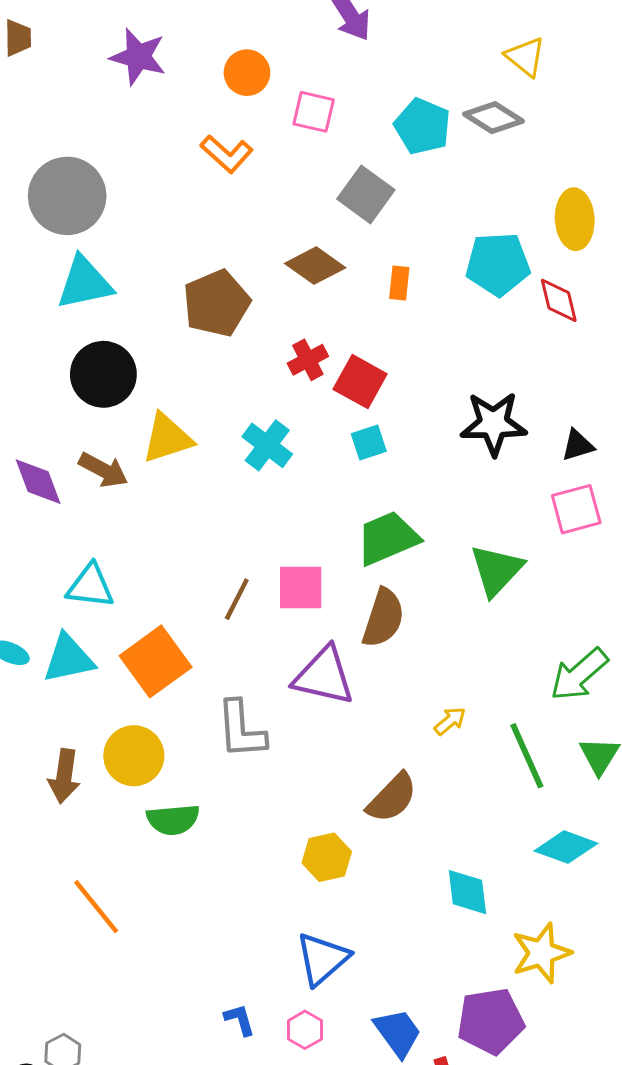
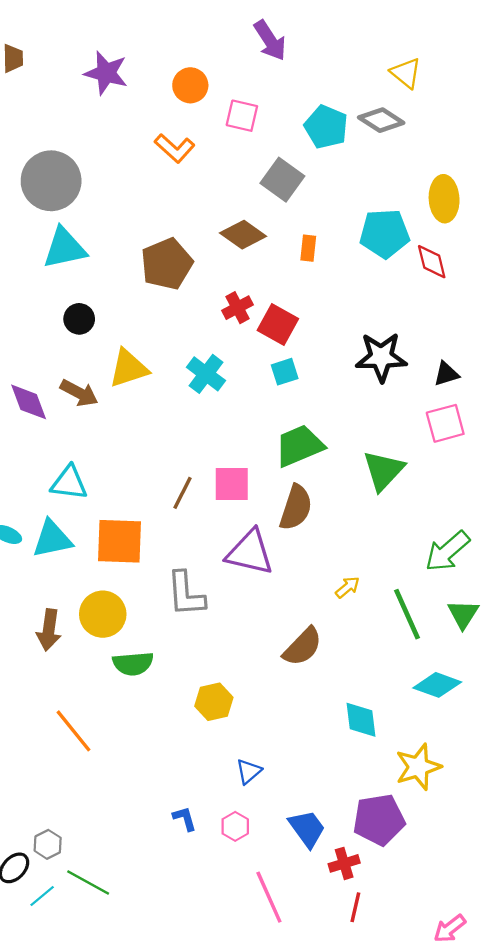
black circle: (103, 374) -> (79, 319), size x0.6
orange square: (156, 661) -> (120, 541), turned 38
yellow hexagon: (327, 857) -> (214, 702), moved
blue triangle: (322, 959) -> (249, 771), size x0.6

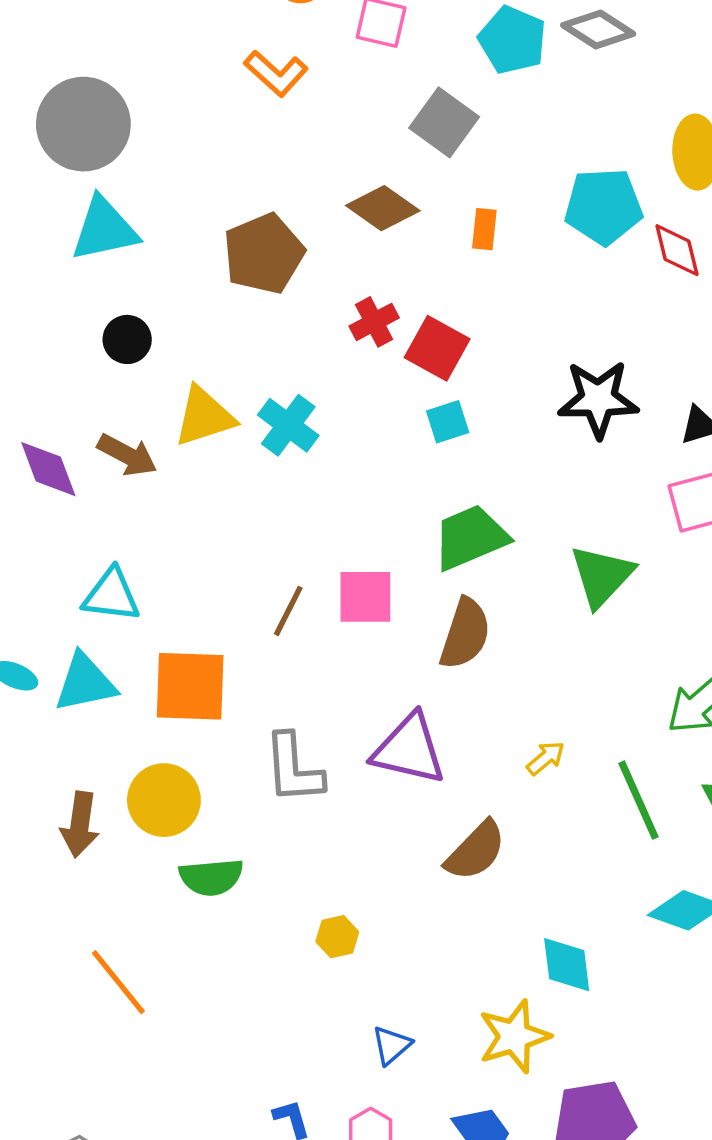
cyan cross: (206, 374) -> (288, 425), moved
purple triangle: (250, 552) -> (409, 749), moved
yellow hexagon: (214, 702) -> (337, 937), size x0.7
yellow star: (418, 767) -> (514, 1036), moved

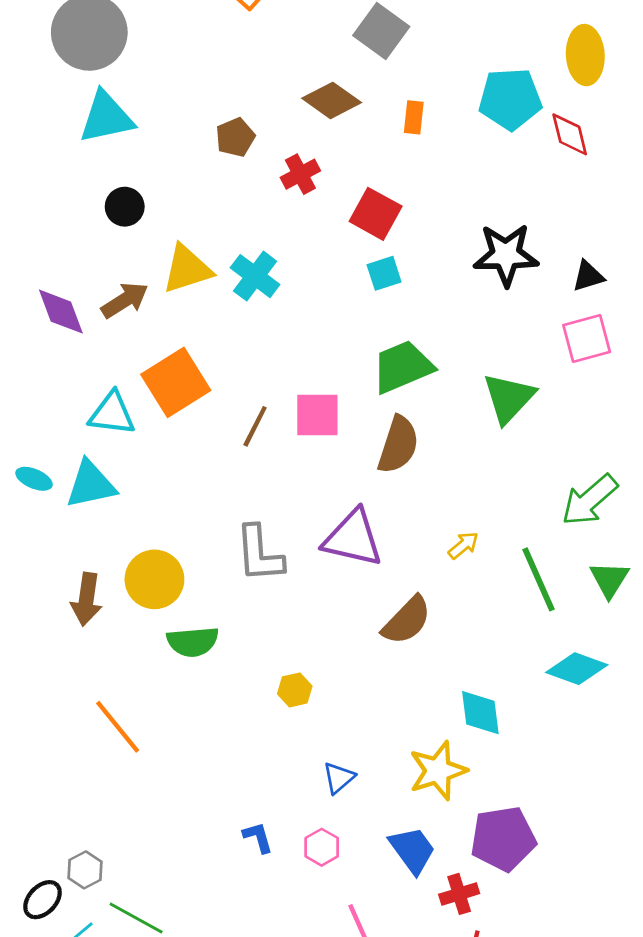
brown pentagon: (264, 254) -> (235, 137), size x0.6
red cross: (374, 322) -> (300, 174), moved
brown arrow: (127, 455) -> (125, 300), turned -60
orange square: (190, 686) -> (176, 382), moved, turned -34

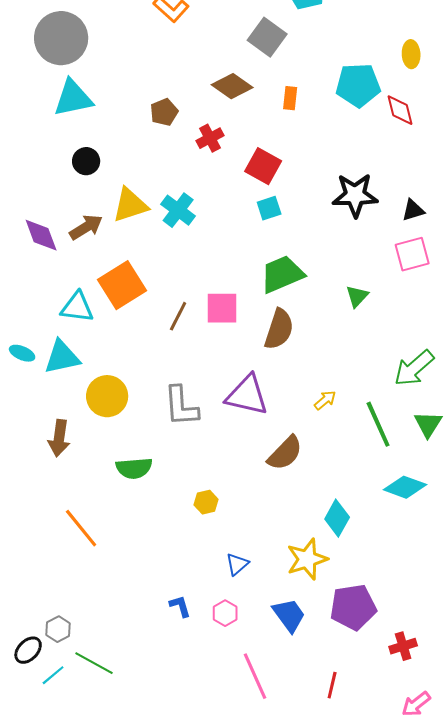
yellow ellipse: (585, 55) -> (411, 54), size x0.7
green triangle: (509, 398) -> (357, 296), size x0.6
yellow circle: (154, 579) -> (107, 396), moved
cyan diamond: (480, 713) -> (337, 518), turned 36
red cross: (459, 894) -> (403, 646), moved

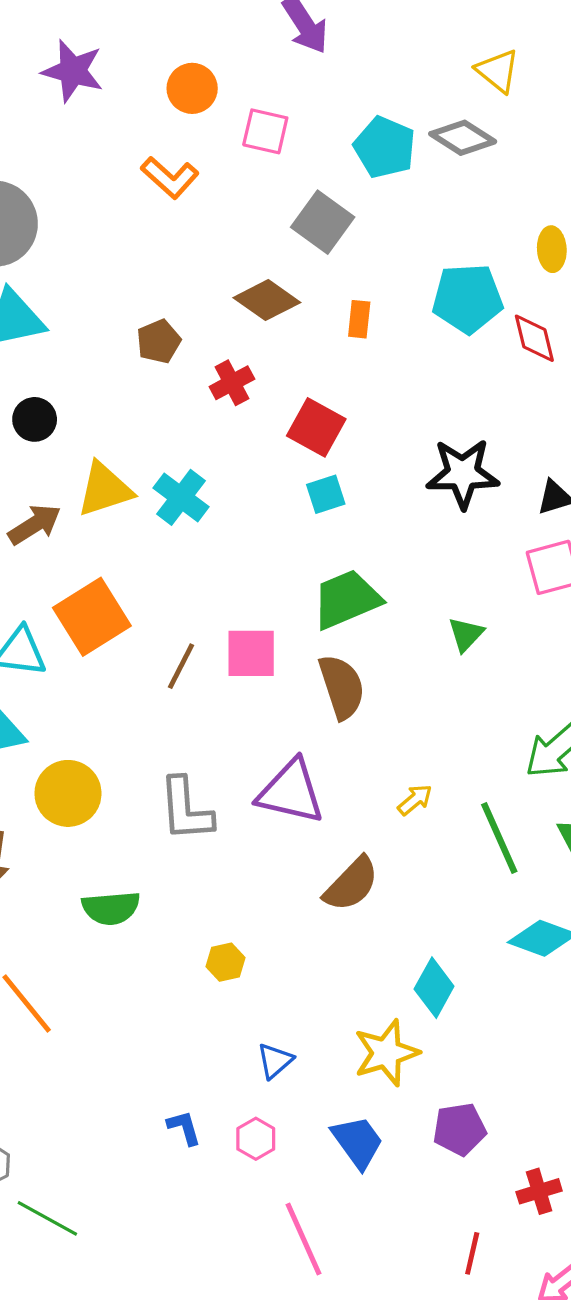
brown semicircle: (279, 329) -> (342, 687), turned -36
purple pentagon: (353, 607) -> (459, 1129), size x0.7
red line: (332, 685) -> (472, 1253), moved

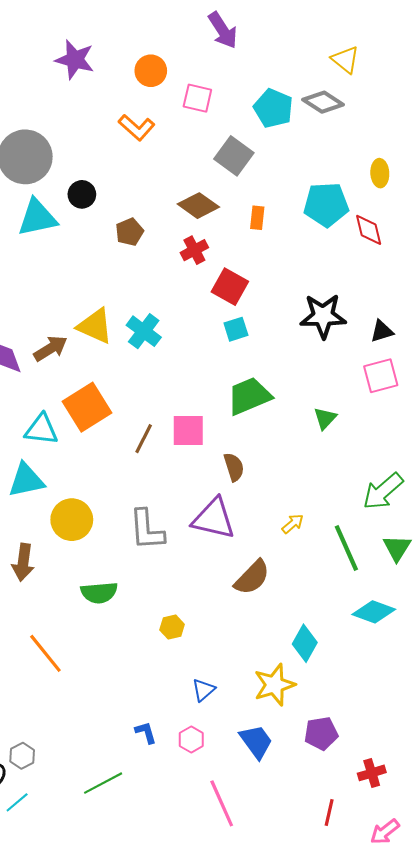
red cross: (232, 383) -> (194, 250), moved
black circle: (35, 419) -> (82, 194), moved
yellow triangle: (105, 489) -> (95, 326), turned 42
brown semicircle: (342, 687) -> (234, 467), moved, size x0.7
green line: (47, 1218) -> (103, 783), moved, turned -57

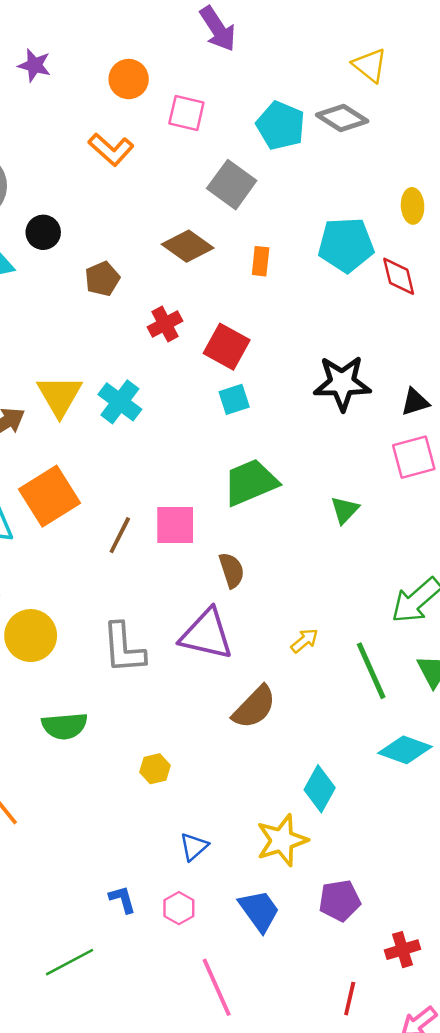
purple star: (75, 60) -> (34, 65), size x0.7
red cross: (194, 250) -> (165, 324), moved
yellow triangle: (95, 326) -> (60, 396), turned 36

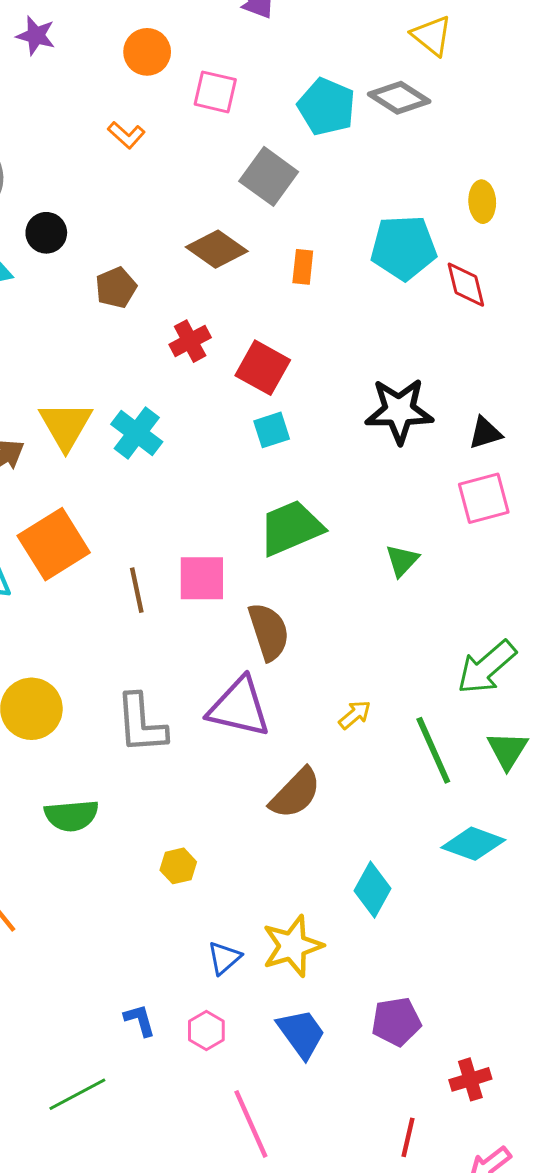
orange L-shape: (111, 149) -> (126, 135), size x0.7
brown line: (120, 535) -> (137, 590), turned -39
brown semicircle: (232, 570) -> (269, 632), size x1.4
yellow star: (282, 840) -> (292, 946), moved

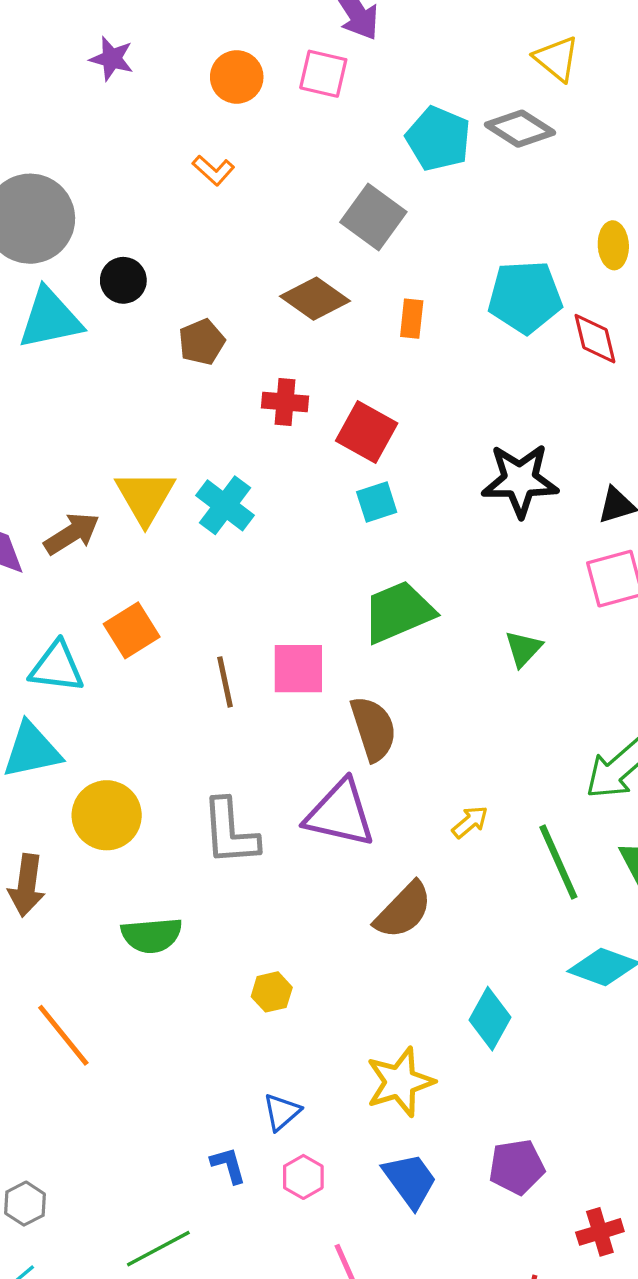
pink square: (215, 92) -> (323, 74), moved
red cross: (190, 341) -> (285, 402), turned 33
orange square: (54, 544) -> (132, 630), size x0.7
blue triangle: (224, 958) -> (282, 1112), moved

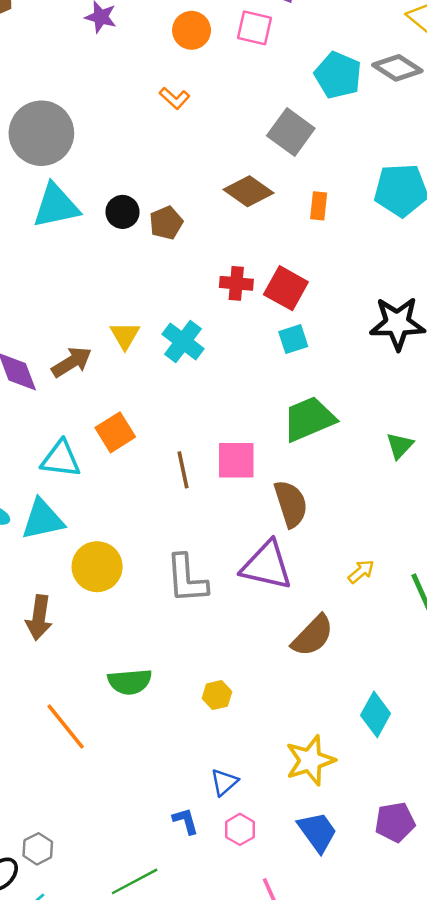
black circle: (123, 280) -> (123, 212), moved
red cross: (285, 402) -> (236, 283), moved
yellow triangle: (145, 497) -> (125, 335), size x0.7
green semicircle: (152, 935) -> (130, 682), moved

